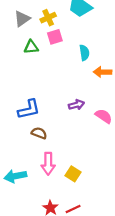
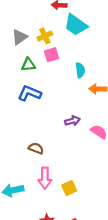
blue L-shape: (29, 109) -> (29, 93), moved, turned -145
yellow square: (73, 174) -> (69, 188), turned 32

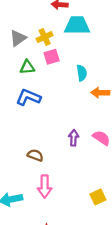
cyan trapezoid: (76, 25) -> (77, 25), turned 145
purple arrow: (72, 121) -> (74, 138), moved, turned -72
yellow square: (69, 188) -> (98, 197), moved

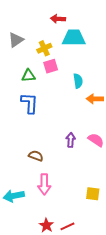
gray triangle: (18, 38) -> (16, 40), moved
blue L-shape: (28, 97) -> (30, 103), turned 70
yellow square: (98, 197) -> (93, 194), turned 32

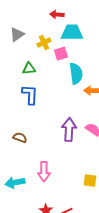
pink square: (51, 66) -> (61, 54), moved
cyan semicircle: (78, 81) -> (76, 74), size x1.5
purple arrow: (71, 140) -> (69, 130), size x1.6
brown semicircle: (36, 156) -> (20, 138), moved

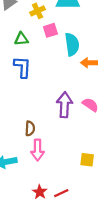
pink square: (61, 54) -> (50, 30), moved
brown semicircle: (20, 138) -> (30, 128), moved, turned 72

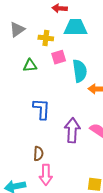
yellow cross: (38, 11) -> (46, 38), turned 32
blue L-shape: (22, 67) -> (42, 109), moved

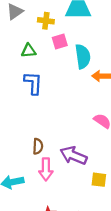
blue L-shape: (42, 109) -> (33, 83), moved
purple arrow: (72, 130) -> (74, 156), moved, turned -70

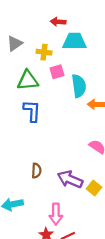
green triangle: (29, 51) -> (28, 80), size x1.5
pink arrow: (46, 169) -> (56, 214), moved
yellow square: (99, 180) -> (94, 188), moved, turned 32

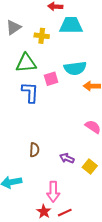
pink square: (57, 72) -> (51, 79), moved
cyan semicircle: (79, 86) -> (75, 68), turned 90
purple arrow: (70, 179) -> (67, 158), size x0.6

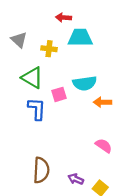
gray triangle: (13, 27) -> (19, 40), turned -42
green triangle: (26, 63) -> (32, 78), turned 35
brown semicircle: (34, 150) -> (41, 170), size x1.6

